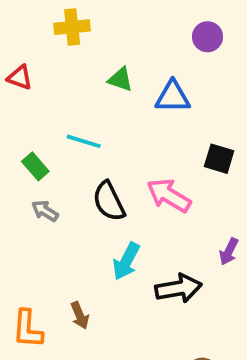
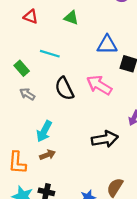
red triangle: (20, 77) -> (31, 17), moved
blue triangle: (173, 97) -> (107, 45), moved
cyan arrow: (126, 261) -> (44, 131), moved
brown arrow: (80, 315) -> (48, 155), turned -88

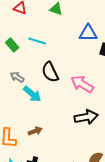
green rectangle: (22, 68) -> (12, 45), moved
pink arrow: (99, 85) -> (82, 84), moved
cyan arrow: (44, 131) -> (32, 94), moved, turned -78

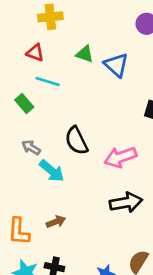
blue triangle: (88, 33) -> (116, 65), moved, turned 42
cyan line: (37, 41) -> (48, 82), moved
pink arrow: (82, 84) -> (120, 157), turned -50

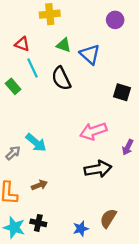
yellow cross: (50, 17) -> (50, 14), moved
cyan line: (48, 82) -> (33, 68), turned 48
black semicircle: (76, 141) -> (61, 78), moved
gray arrow: (31, 148) -> (13, 153), moved, turned 105

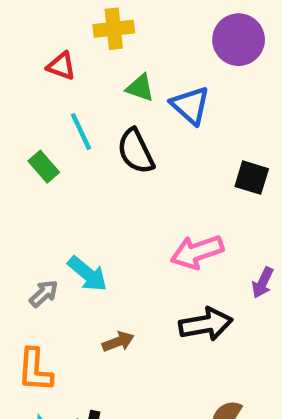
purple circle: (115, 20) -> (239, 40), size x1.5
red triangle: (22, 44) -> (61, 66), moved
brown arrow: (39, 185) -> (118, 342), moved

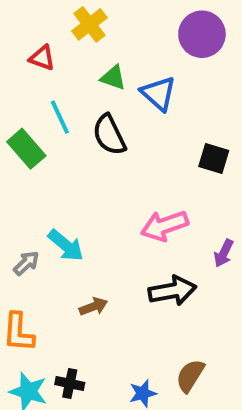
yellow cross: (114, 29) -> (89, 24), turned -32
green rectangle: (44, 167) -> (26, 149), size x1.4

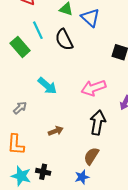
cyan arrow: (66, 245) -> (47, 86), moved
black arrow: (172, 291) -> (98, 122), turned -70
brown semicircle: (190, 376) -> (91, 156), moved

